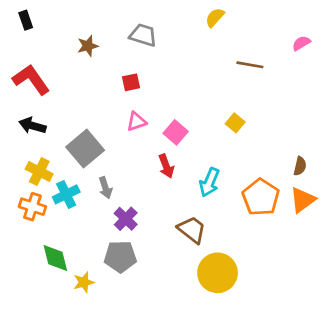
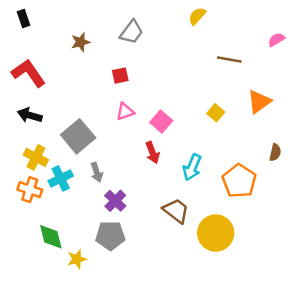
gray trapezoid: (143, 35) -> (131, 32), turned 110
orange triangle: (303, 200) -> (259, 102), moved
yellow circle: (218, 273) -> (216, 233), moved

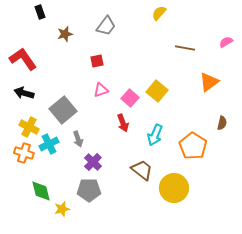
black rectangle: (24, 19) -> (40, 12), moved
pink semicircle: (276, 40) -> (226, 42), moved
yellow square: (216, 113) -> (157, 91), moved, size x1.5

